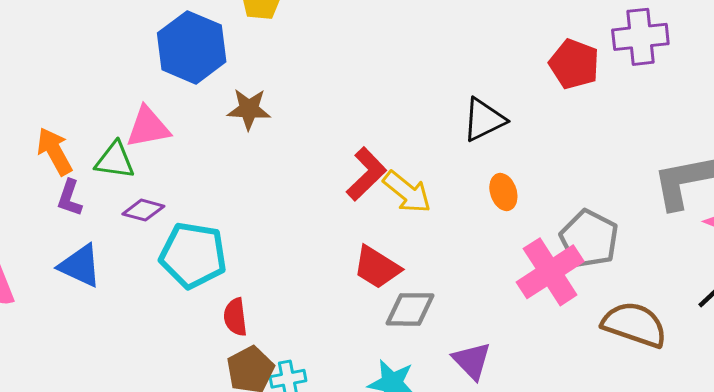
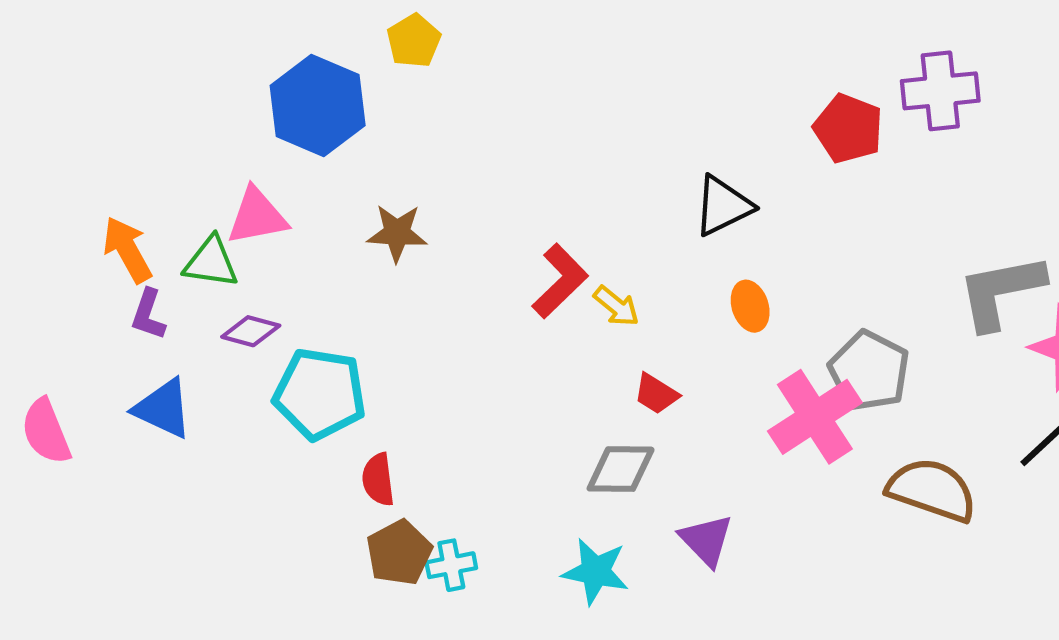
brown star: (249, 109) -> (397, 233), moved
yellow arrow: (407, 192) -> (616, 306), size x0.7
red trapezoid: (377, 267) -> (656, 394), moved, size x0.7

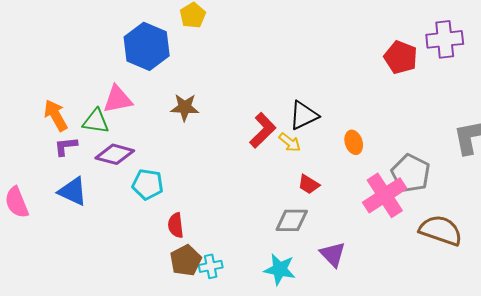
black triangle: (723, 206) -> (304, 115), moved
purple L-shape: (148, 314) -> (66, 146), turned 65
purple diamond: (251, 331) -> (115, 154), size x1.4
cyan pentagon: (320, 394) -> (148, 184), size x0.7

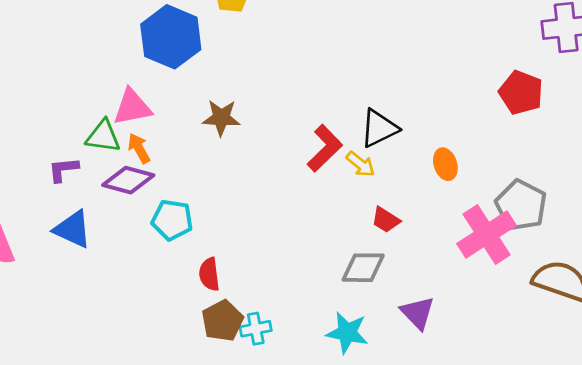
red pentagon: (401, 57) -> (521, 93), moved
orange arrow: (56, 115) -> (139, 148), moved, size x0.7

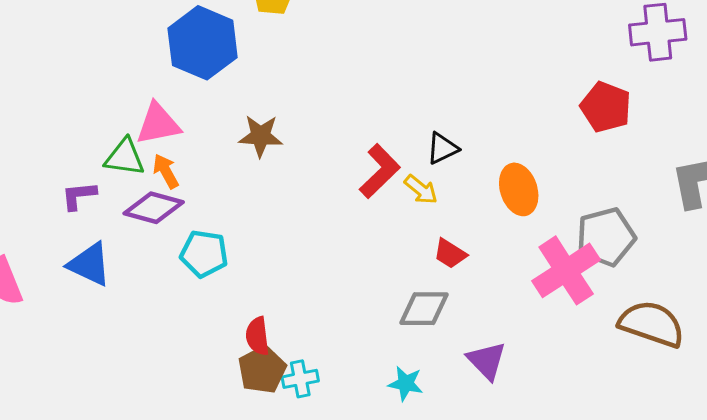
black triangle: (379, 128) -> (442, 148), size x0.7
orange ellipse: (445, 164) -> (519, 189), size x1.4
gray pentagon: (521, 205) -> (606, 237), turned 30
red semicircle: (209, 274) -> (257, 336), moved
cyan star: (347, 333) -> (406, 383), size x0.7

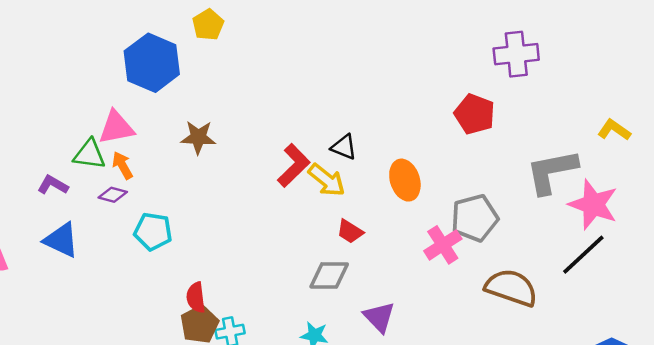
black triangle: (442, 148) -> (344, 147), turned 48
yellow arrow: (421, 189) -> (327, 180), size x1.4
purple L-shape: (79, 196) -> (53, 185), turned 36
purple diamond: (154, 208) -> (113, 195), size x0.6
pink cross: (566, 270) -> (443, 245), size x0.7

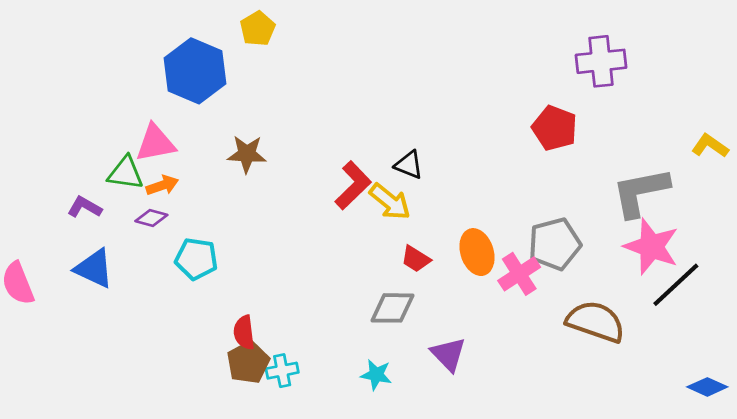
orange arrow: (122, 165) -> (162, 185), turned 100
orange ellipse: (405, 180) -> (477, 252), moved
pink star: (593, 205) -> (651, 247), moved

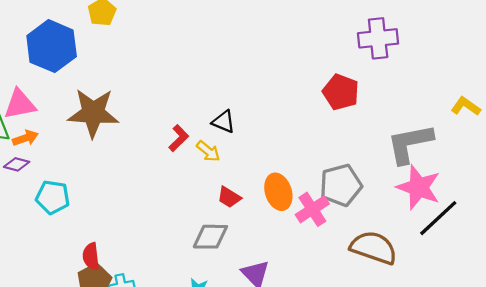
brown star: (247, 154) -> (93, 113), size x1.6
red L-shape: (353, 185) -> (179, 138), size x0.7
yellow arrow: (390, 202) -> (208, 151), size x0.7

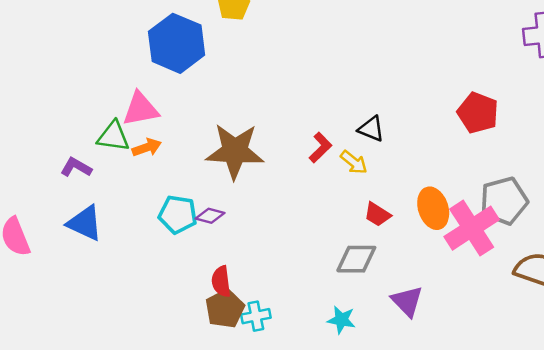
red pentagon: (341, 92) -> (478, 113), moved
brown star: (93, 113) -> (235, 151), moved
purple diamond: (17, 164) -> (210, 216), moved
pink cross: (312, 209) -> (472, 228), size x1.4

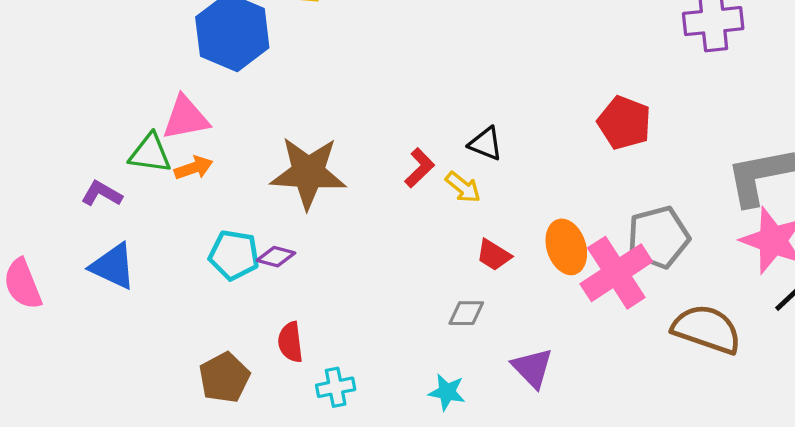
gray diamond: (356, 259) -> (466, 313), size x0.7
brown pentagon: (225, 309) -> (224, 378), moved

